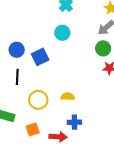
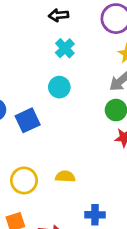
blue cross: (74, 122) -> (95, 215), moved

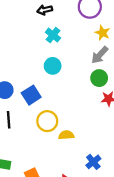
yellow circle: (24, 180) -> (47, 121), moved
blue cross: (95, 215) -> (93, 162), turned -32

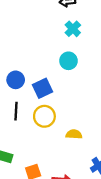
yellow circle: (47, 121) -> (44, 116), moved

